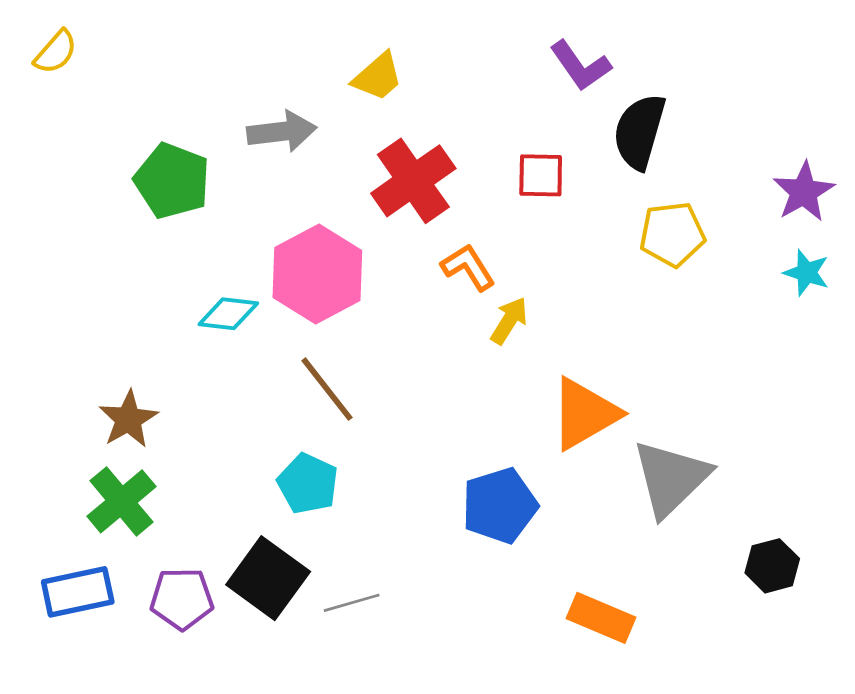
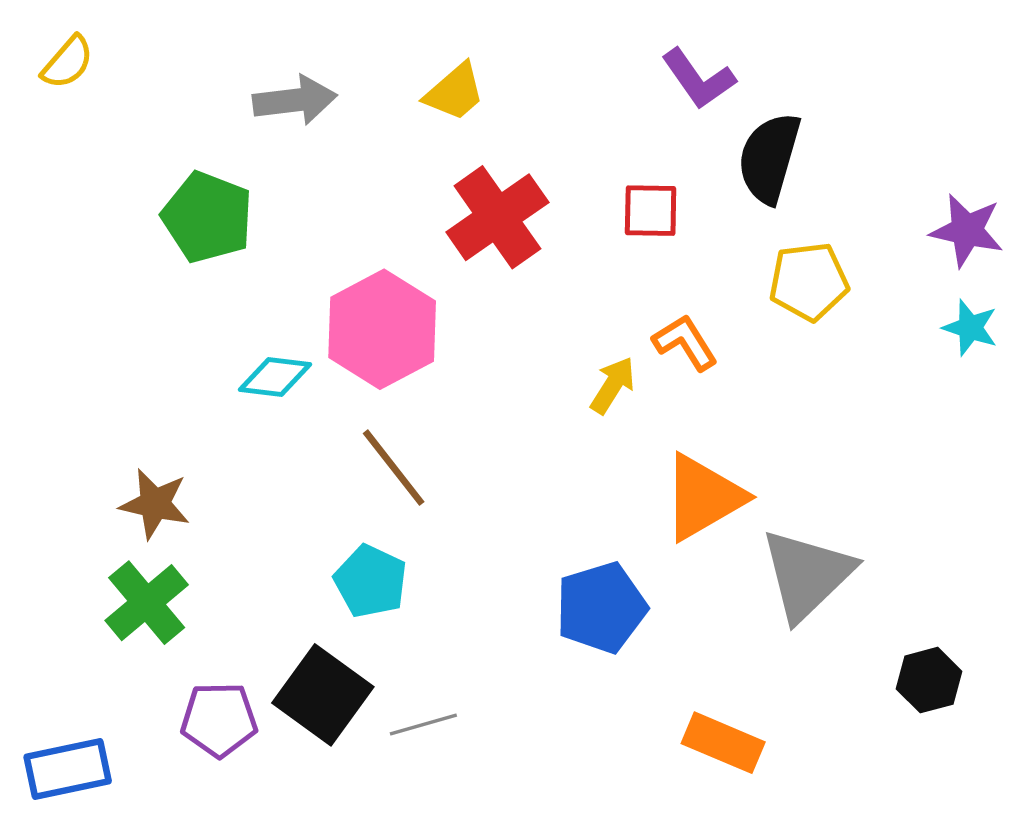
gray arrow: (282, 132) -> (295, 100), moved
purple star: (804, 192) -> (967, 230), turned -30
orange L-shape: (468, 267) -> (685, 342), moved
brown star: (128, 419) -> (155, 504), turned -30
blue rectangle: (78, 592) -> (68, 769), moved

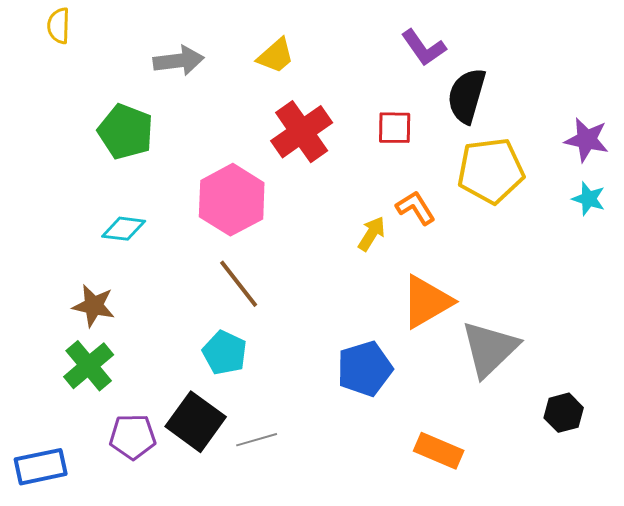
yellow semicircle: (68, 62) -> (59, 26), moved, turned 141
yellow pentagon: (809, 281) -> (491, 171), size x1.4
cyan diamond: (275, 377) -> (124, 229), moved

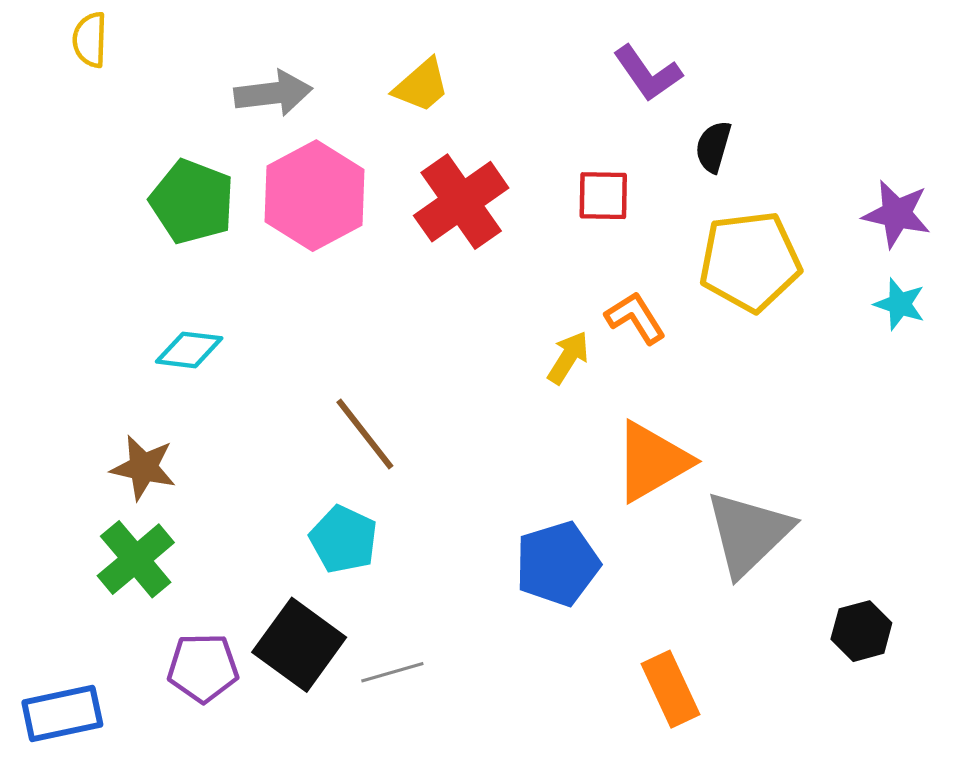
black semicircle: (467, 96) -> (713, 147), size x0.6
pink hexagon: (232, 200) -> (314, 196), moved
orange rectangle: (439, 451) -> (670, 689), turned 42

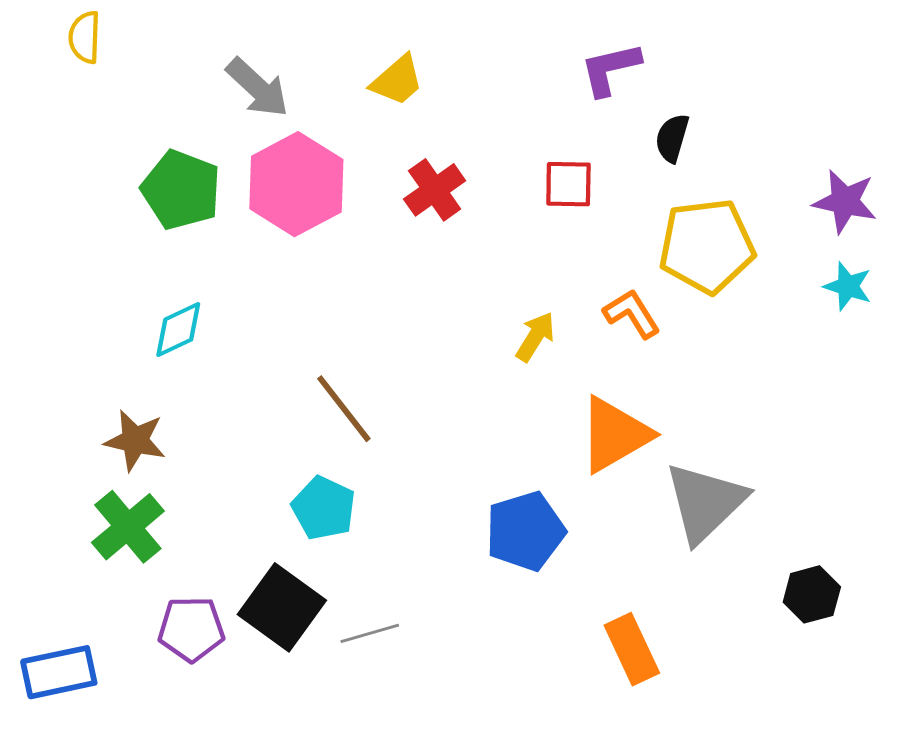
purple L-shape: (648, 73) -> (610, 69), turned 112
gray arrow: (273, 93) -> (257, 88), turned 50
red cross: (461, 202) -> (435, 190), size x0.7
orange L-shape: (635, 318) -> (632, 314), moved
cyan diamond: (189, 350) -> (178, 330), turned -32

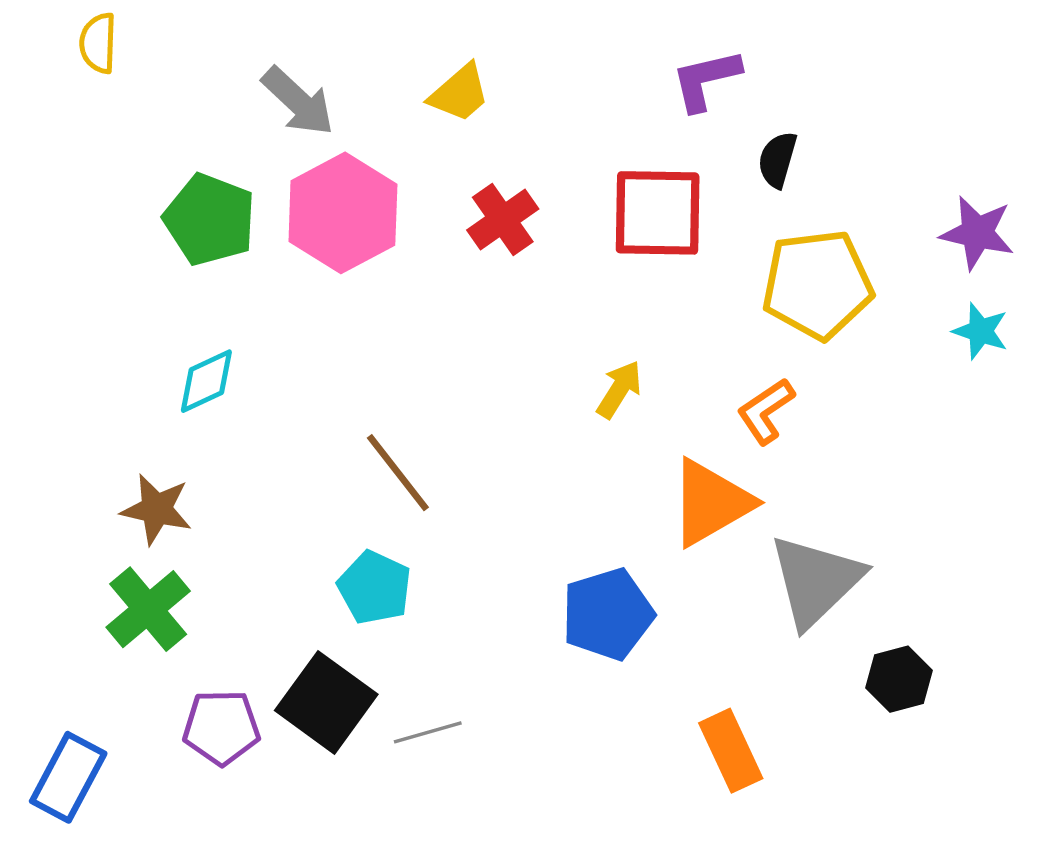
red square: (568, 184) -> (658, 213), size x1.6
orange L-shape: (632, 314) -> (766, 411), moved, turned -92
black hexagon: (812, 594) -> (899, 679), moved
blue rectangle: (59, 672) -> (68, 777), turned -50

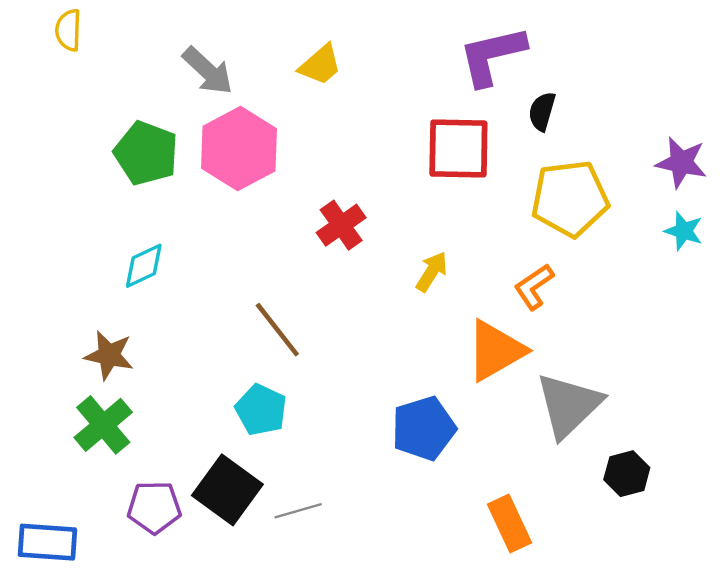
purple L-shape: (706, 80) -> (492, 56), size x1.4
red cross: (503, 220) -> (341, 225), moved
blue rectangle: (68, 777) -> (47, 542), turned 66

